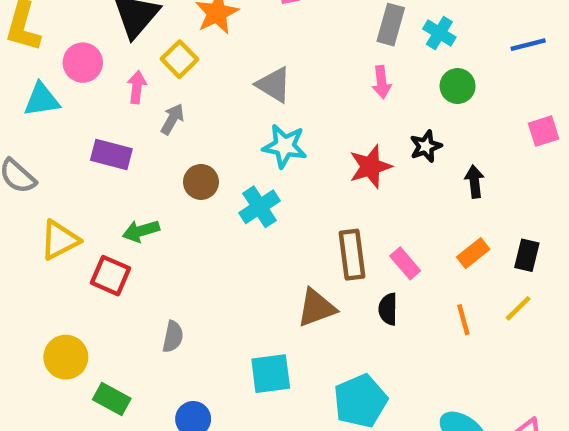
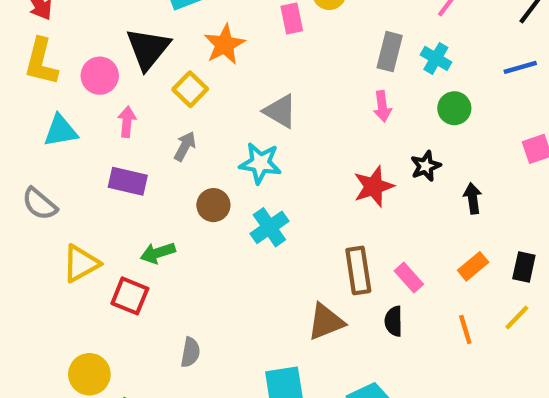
pink circle: (83, 63) -> (100, 76), moved
pink arrow: (137, 87) -> (127, 122), moved
cyan star: (285, 146) -> (260, 163), moved

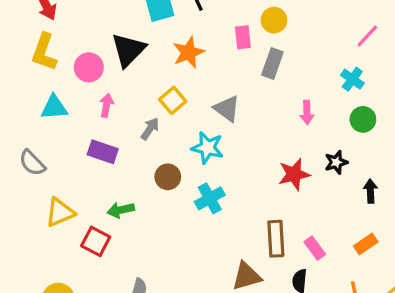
gray rectangle: (390, 52) -> (272, 64), moved
yellow square: (190, 89) -> (173, 100), moved

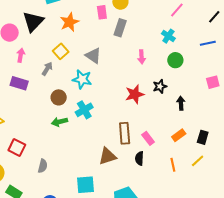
green arrow: (121, 210) -> (59, 122), moved
red square: (96, 241) -> (17, 147), moved

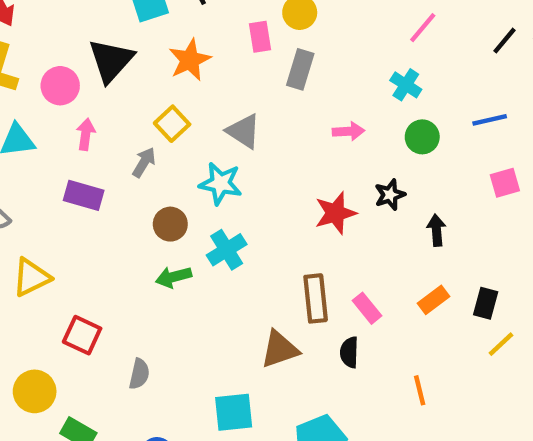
blue line: (208, 43) -> (490, 120), moved
pink arrow: (142, 57) -> (348, 131), turned -88
yellow line: (198, 161) -> (501, 344), moved
orange line: (173, 165) -> (420, 390), moved

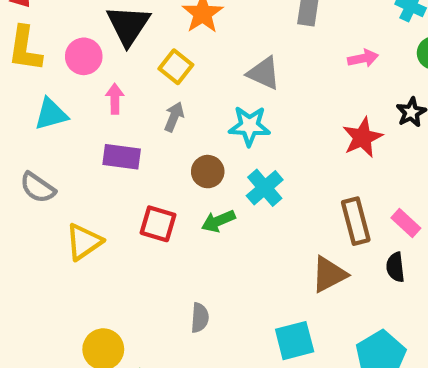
yellow square: (172, 124) -> (176, 67), moved
red square: (82, 335) -> (158, 224), moved

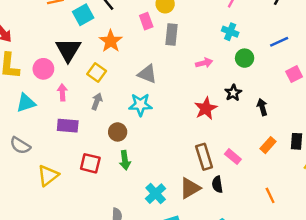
cyan cross: (265, 188) -> (156, 194), moved
green arrow: (218, 221) -> (125, 160), turned -72
black semicircle: (395, 267) -> (217, 184), moved

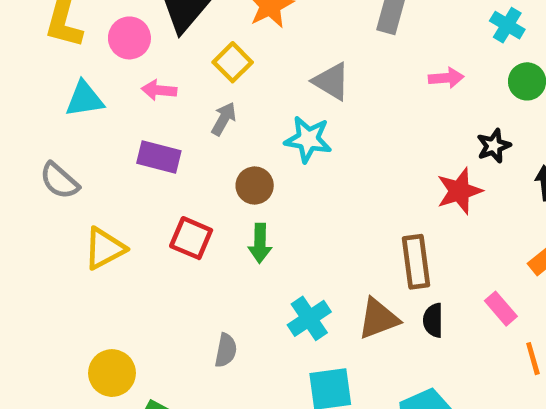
pink arrow: (62, 92) -> (159, 90), turned -91
red star: (206, 108) -> (459, 191), moved
pink rectangle: (233, 157) -> (501, 309), moved

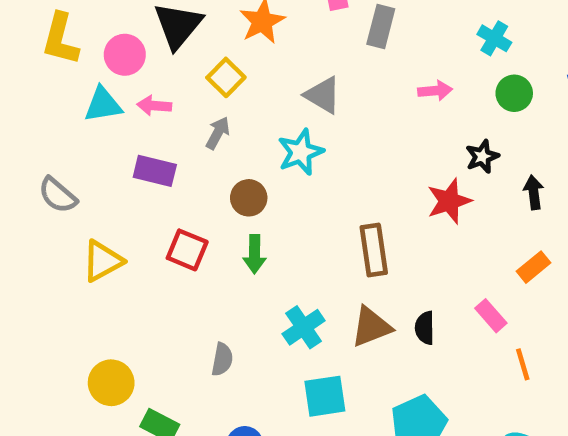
cyan triangle: (84, 99) -> (103, 105), moved
cyan star: (308, 139) -> (301, 152), turned -30
brown rectangle: (416, 262) -> (374, 250), moved

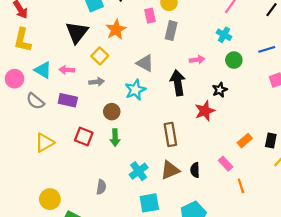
pink circle: (125, 55) -> (15, 79), moved
cyan triangle: (103, 105) -> (43, 70), turned 42
gray arrow: (218, 133) -> (97, 82), turned 56
black arrow: (534, 192) -> (178, 83), moved, size x1.6
gray semicircle: (58, 195) -> (35, 101), moved

